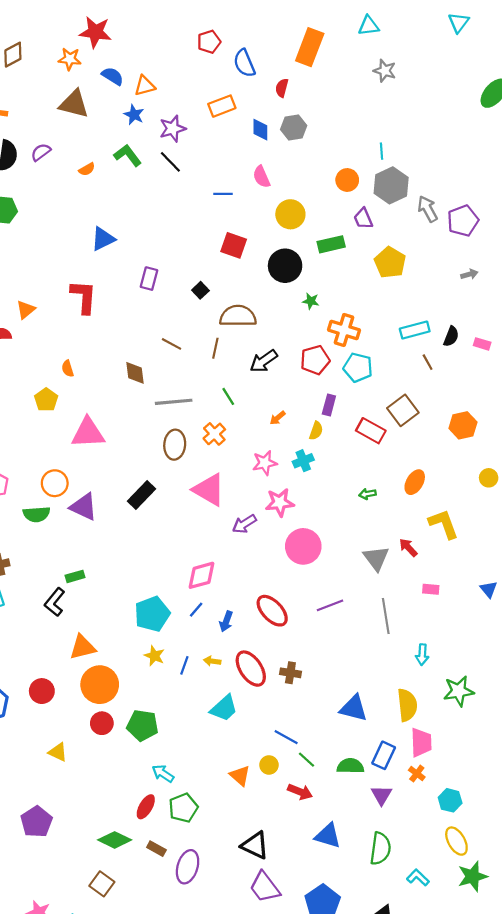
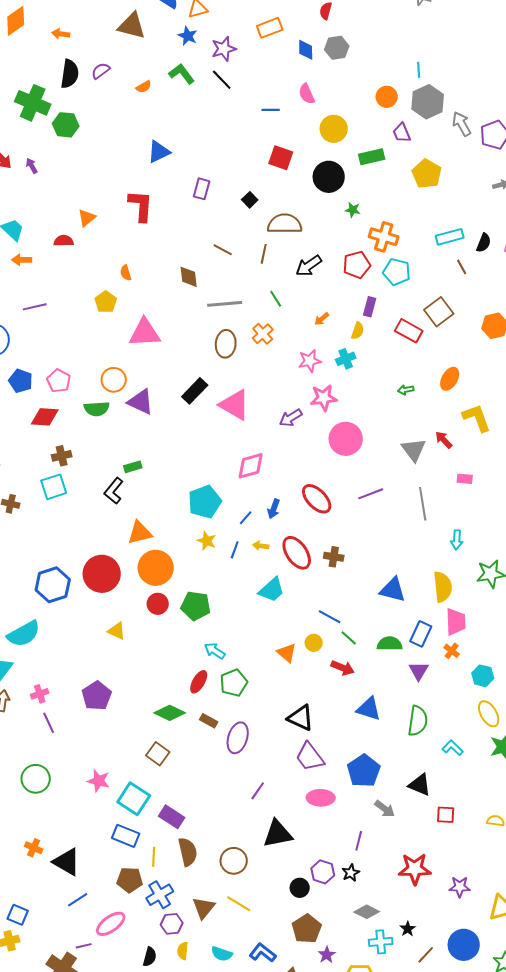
pink triangle: (209, 490) -> (235, 405), moved
blue line: (196, 610) -> (246, 518), moved
red circle: (42, 691) -> (102, 574), size x1.6

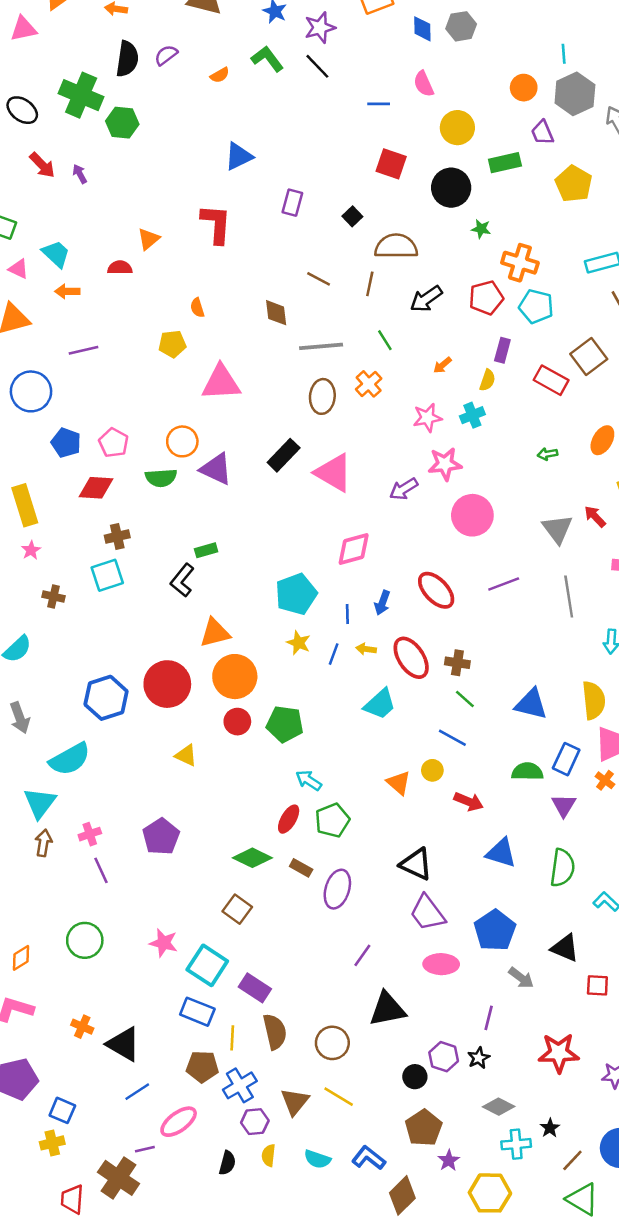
yellow pentagon: (106, 302) -> (172, 344), turned 30
blue line: (246, 518) -> (347, 614), turned -42
green line: (349, 638) -> (465, 699), moved

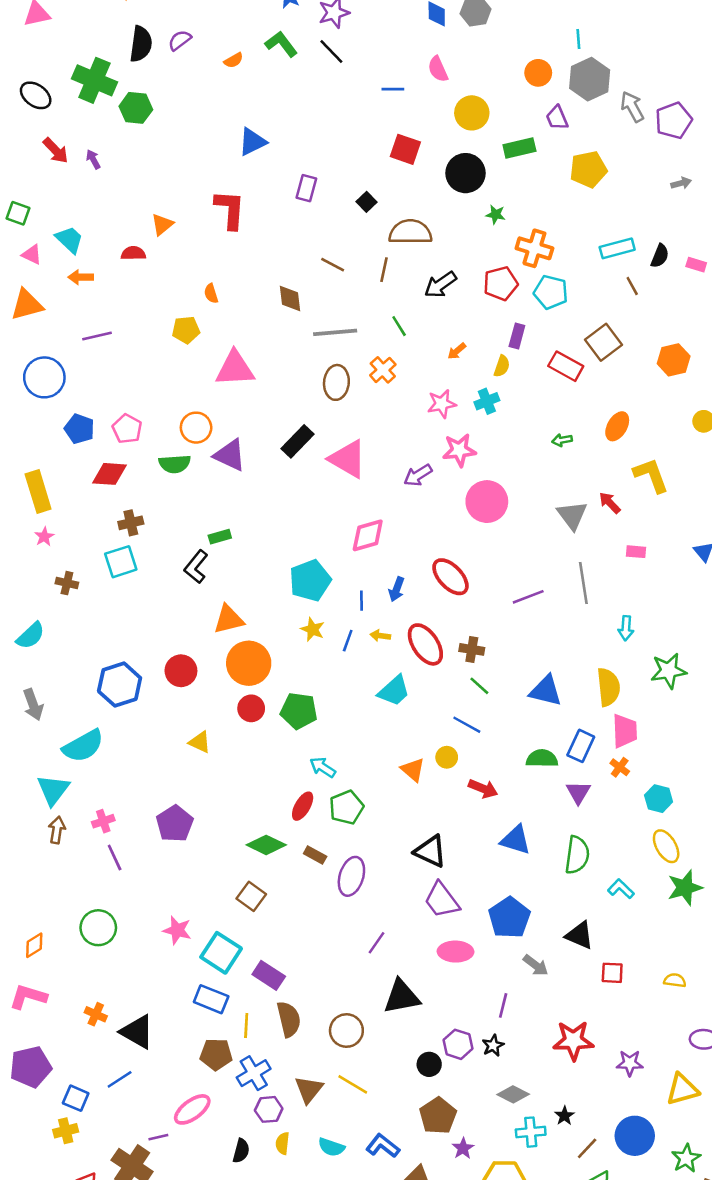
yellow pentagon: (574, 184) -> (588, 169), turned 30
purple line: (504, 584) -> (528, 597), moved
red circle: (167, 684) -> (181, 671), size x0.7
blue line: (137, 1092) -> (120, 1079), moved

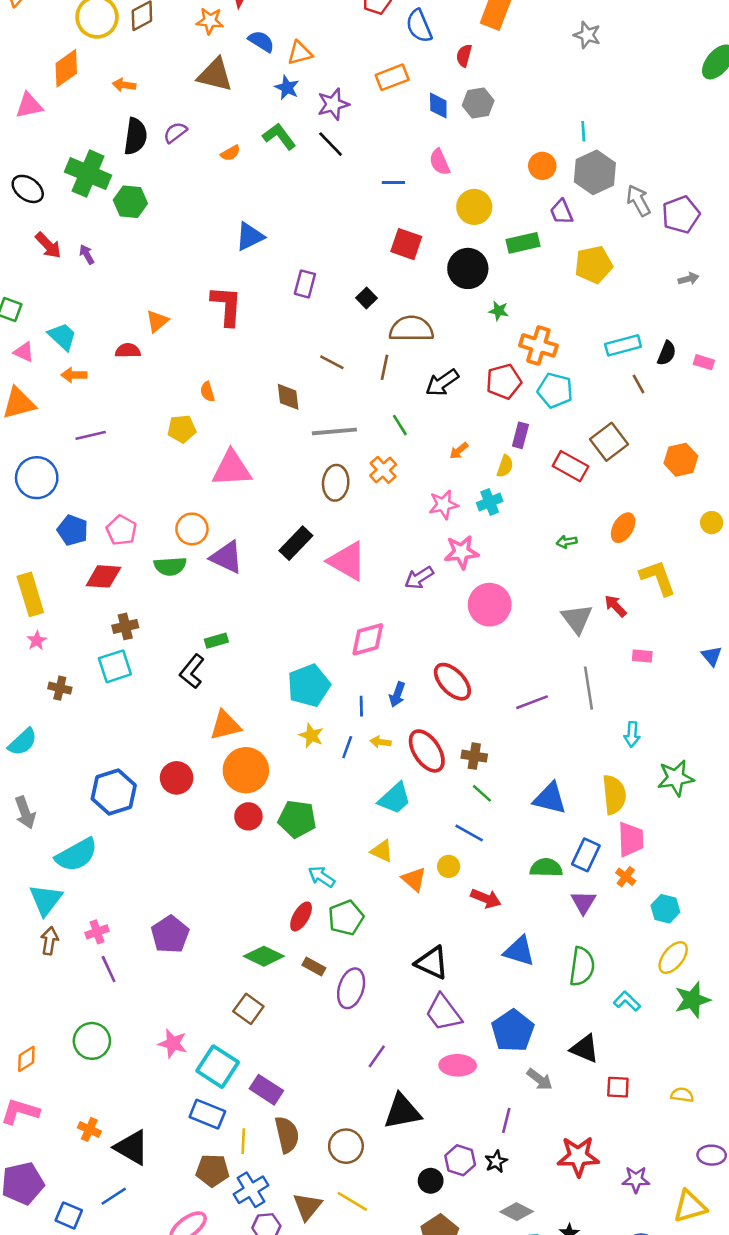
yellow triangle: (200, 742) -> (382, 851), moved
yellow ellipse: (666, 846) -> (673, 958), turned 68

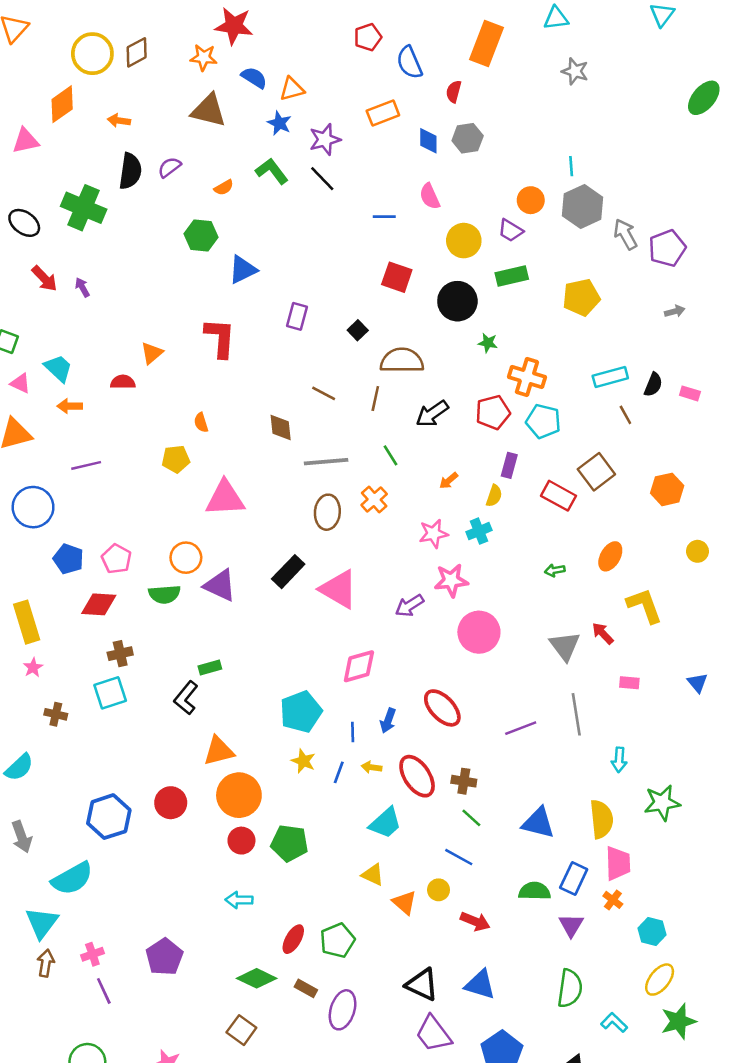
green hexagon: (130, 202) -> (201, 236), moved
purple trapezoid: (561, 212) -> (511, 230), moved, turned -36
cyan arrow: (322, 877) -> (239, 900), moved, turned -32
blue triangle: (519, 951) -> (480, 985), moved

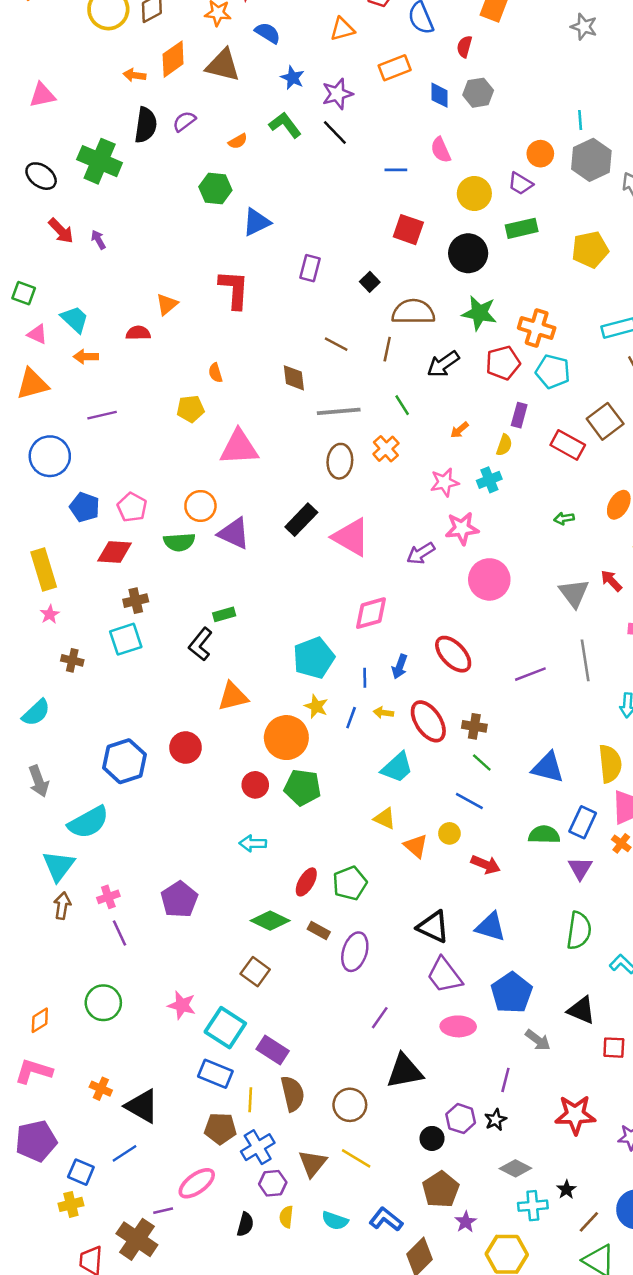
orange triangle: (292, 89) -> (342, 29), moved
orange diamond: (62, 104) -> (173, 59), moved
green star: (488, 343) -> (479, 313), moved, size x1.8
orange circle: (239, 795) -> (286, 738), moved

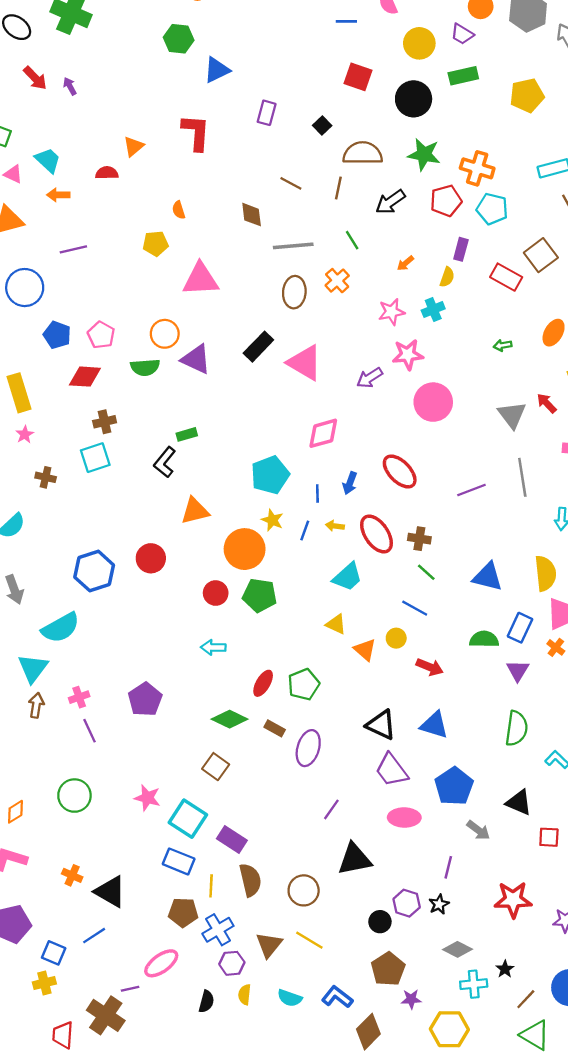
purple star: (466, 1222) -> (411, 999), turned 30

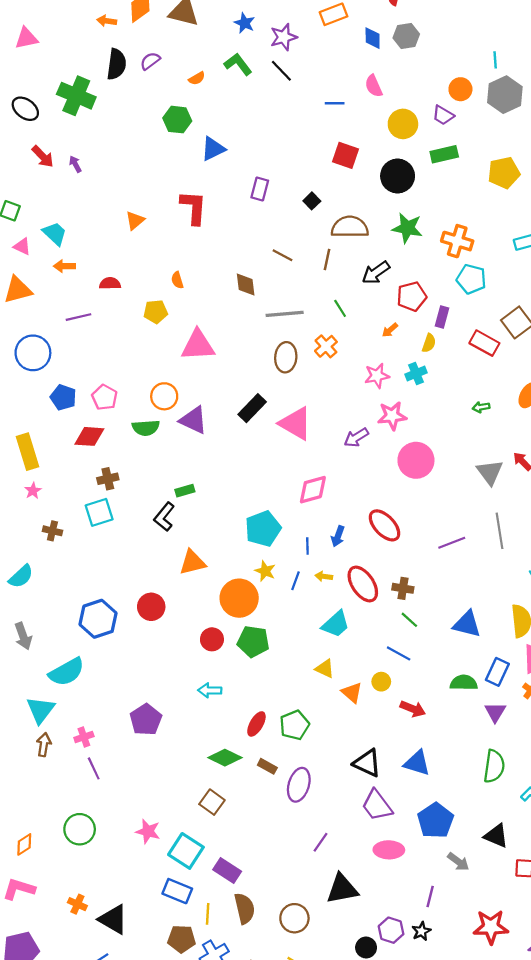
red semicircle: (107, 173) -> (110, 283), moved
red pentagon: (446, 201) -> (412, 296), moved
purple pentagon: (145, 699) -> (146, 720), moved

